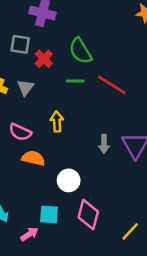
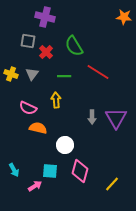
green line: (75, 81) -> (64, 76), moved

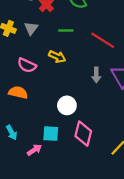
red line: (98, 72) -> (103, 40), moved
yellow arrow: (56, 100) -> (57, 57), turned 119
orange semicircle: (38, 128) -> (18, 92), moved

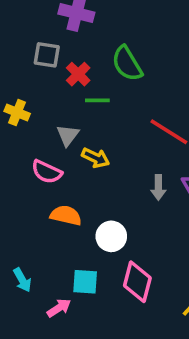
gray triangle: (31, 28) -> (68, 135), moved
green line: (66, 31) -> (97, 100), moved
orange semicircle: (18, 92) -> (66, 215), moved

